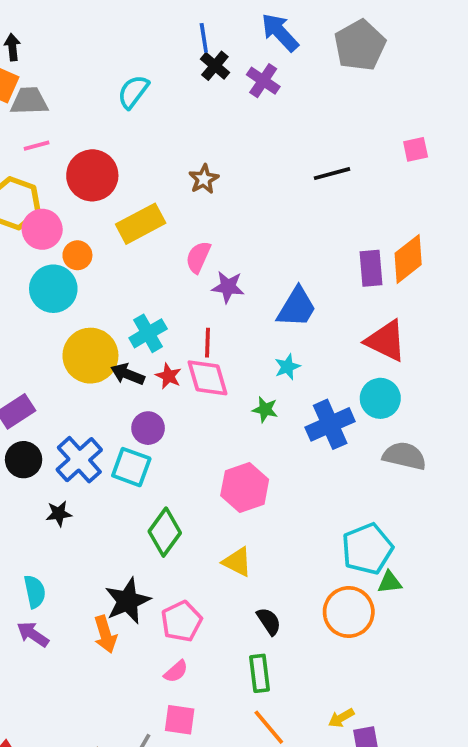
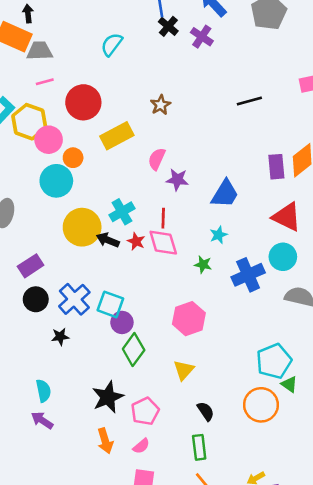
purple circle: (148, 428) -> (122, 322), moved
yellow triangle: (237, 562) -> (184, 370), turned 45
green triangle: (390, 582) -> (289, 384), turned 42
orange arrow: (105, 634) -> (105, 441), moved

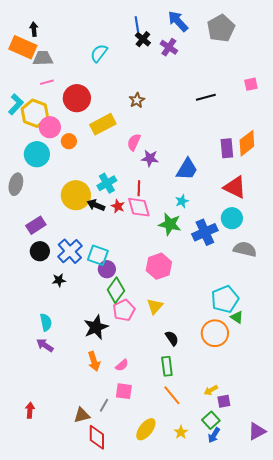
cyan circle: (56, 181) -> (37, 154), moved
green star: (203, 265) -> (170, 224), size x1.6
pink pentagon: (145, 411) -> (124, 310), moved

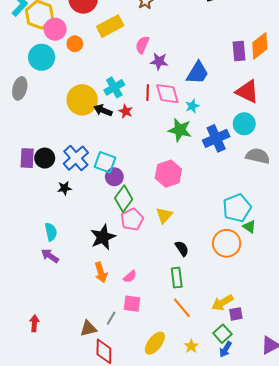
pink diamond: (139, 207) -> (167, 94), moved
purple rectangle: (36, 225) -> (27, 158), moved, turned -54
yellow arrow: (211, 390) -> (222, 303), size x1.5

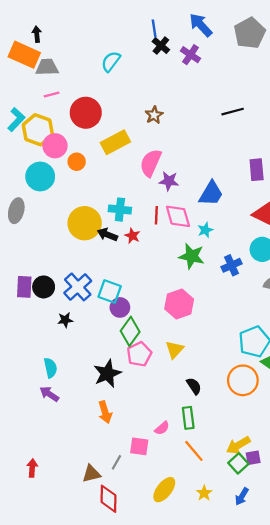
pink semicircle: (142, 45) -> (151, 163), size x1.4
cyan cross: (114, 87) -> (120, 210), turned 36
blue cross: (216, 138) -> (231, 265), size x0.7
pink semicircle: (130, 277) -> (162, 428), moved
green square: (222, 334) -> (238, 463), moved

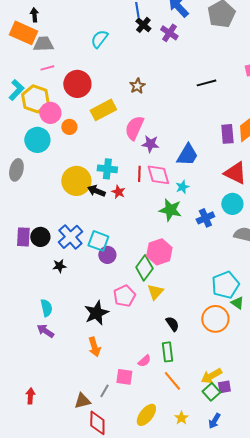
green diamond: (130, 331) -> (144, 268), moved

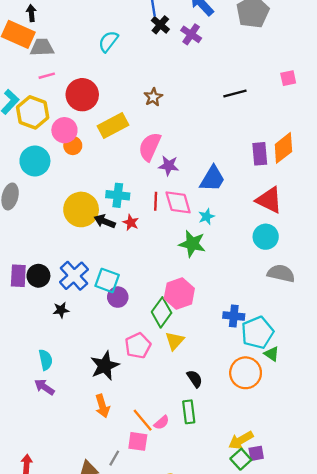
pink circle: (50, 113) -> (64, 130), moved
blue cross: (205, 218) -> (234, 316), moved, turned 30
orange line: (172, 381) -> (143, 420), moved

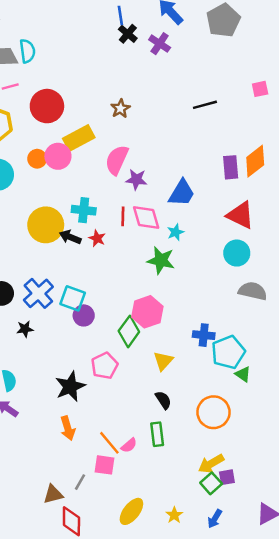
cyan semicircle: (108, 41) -> (27, 51), moved, turned 135
pink circle: (64, 130) -> (58, 156), moved
yellow triangle: (175, 341) -> (163, 361), moved
orange circle: (246, 373) -> (213, 412), moved

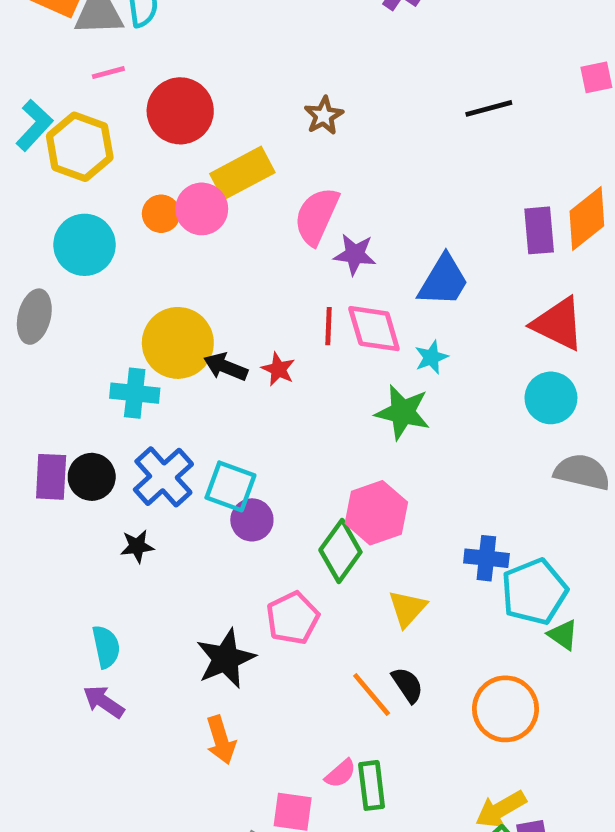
cyan cross: (84, 210) -> (135, 393), moved
green rectangle: (157, 434) -> (372, 785), moved
orange line: (109, 443) -> (372, 695), moved

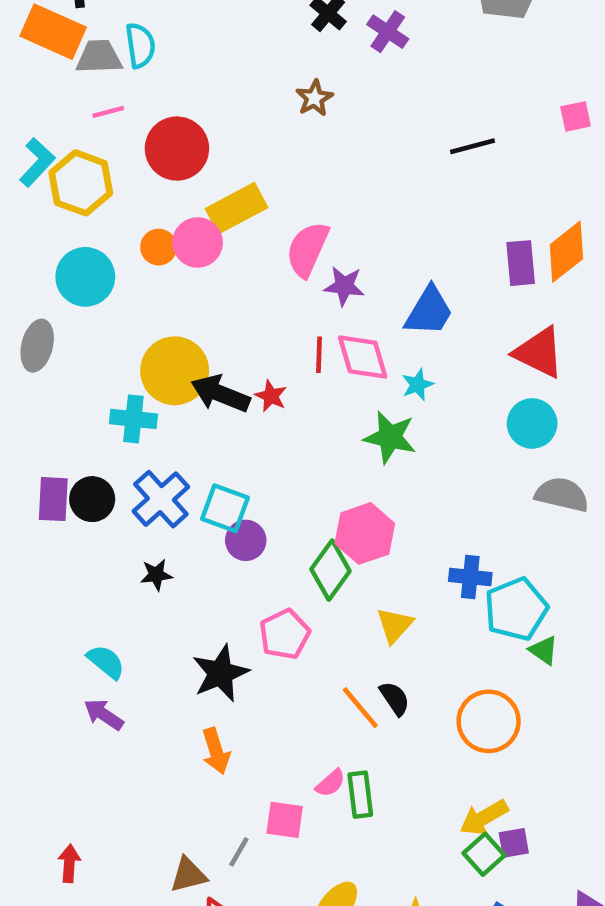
brown star: (324, 116) -> (314, 98), moved
black arrow: (226, 367) -> (220, 394), size x1.4
black star: (137, 546) -> (156, 575), moved
cyan semicircle: (106, 647) -> (106, 662), turned -39

